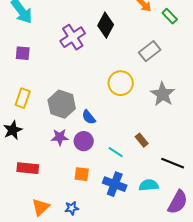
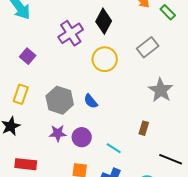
purple square: (23, 53) -> (28, 56), moved, turned 35
yellow circle: (121, 83) -> (105, 59), moved
blue semicircle: (89, 117) -> (91, 101), moved
brown rectangle: (142, 140) -> (144, 128), moved, turned 56

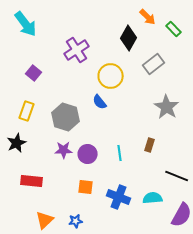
black diamond: (104, 21) -> (129, 38), moved
blue semicircle: (91, 101) -> (100, 102), moved
cyan line: (114, 148) -> (120, 153), moved, turned 49

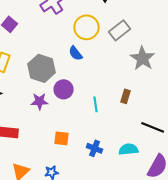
gray rectangle: (154, 64) -> (120, 30), moved
purple circle: (88, 154) -> (64, 89), moved
blue cross: (119, 197) -> (95, 148), size x0.7

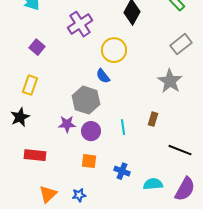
gray rectangle: (120, 30) -> (181, 44), moved
gray hexagon: (42, 68) -> (86, 100), moved
purple circle: (64, 89) -> (91, 131), moved
cyan semicircle: (129, 149) -> (153, 184), moved

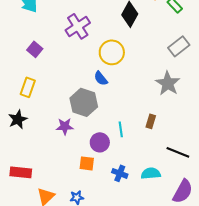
purple circle: (91, 131) -> (100, 142), moved
red rectangle: (35, 155) -> (21, 172), moved
cyan semicircle: (153, 184) -> (151, 173), moved

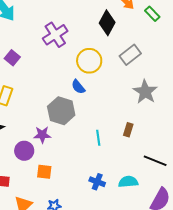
gray rectangle: (179, 46) -> (130, 55), moved
purple circle: (100, 142) -> (24, 151), moved
orange square: (87, 163) -> (44, 172), moved

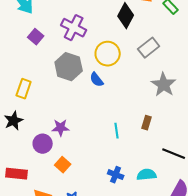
purple cross: (55, 35) -> (74, 28), turned -30
purple square: (12, 58) -> (36, 37), moved
gray hexagon: (61, 111) -> (69, 67), moved
orange square: (44, 172) -> (63, 165), turned 35

